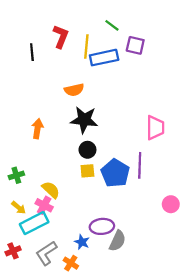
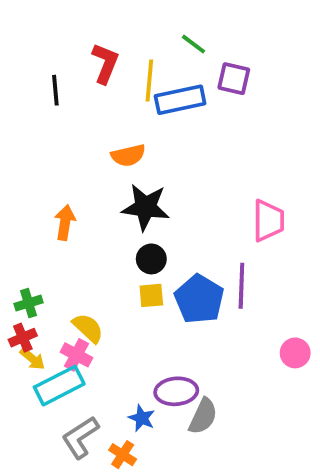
red cross: (13, 251) -> (23, 338), moved

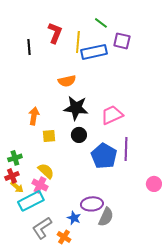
pink trapezoid: (268, 221) -> (112, 115), moved, turned -115
yellow square: (151, 295) -> (49, 136), moved

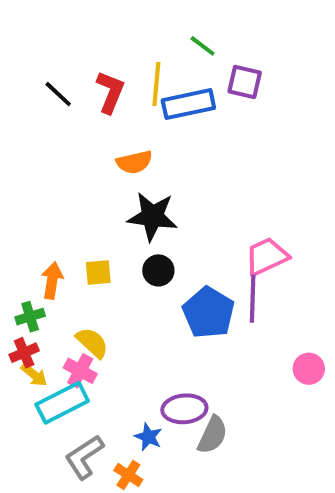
red L-shape: (55, 33) -> (110, 92), moved
black line: (29, 47) -> (58, 94), turned -42
pink trapezoid: (112, 115) -> (267, 256), moved
orange arrow: (34, 116) -> (52, 281), moved

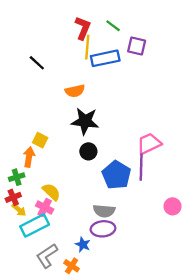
red L-shape: (110, 92) -> (83, 28), moved
black line: (58, 94) -> (37, 63), moved
yellow square: (98, 272) -> (40, 140), moved, turned 32
gray semicircle: (213, 435) -> (104, 211), moved, turned 70

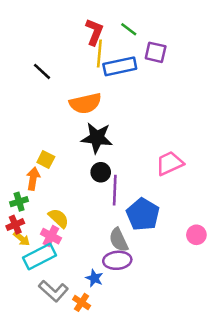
orange semicircle: (75, 91) -> (85, 103), size x1.4
purple line: (141, 167) -> (115, 190), moved
blue pentagon: (116, 175) -> (143, 214), moved
gray semicircle: (104, 211) -> (119, 240), turned 60
gray L-shape: (47, 256) -> (53, 291), turned -105

